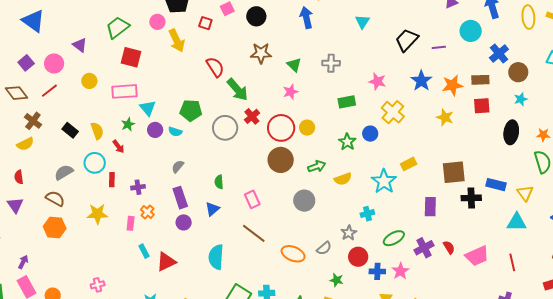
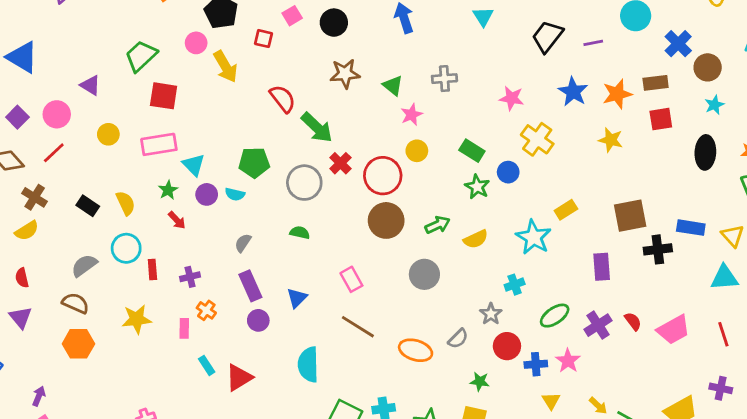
pink star: (291, 92) -> (412, 115), moved
green rectangle: (347, 102) -> (472, 151), moved, turned 48
yellow circle: (307, 128) -> (417, 151), moved
red arrow: (118, 146) -> (177, 220), moved
green semicircle: (219, 182) -> (300, 233), moved, turned 112

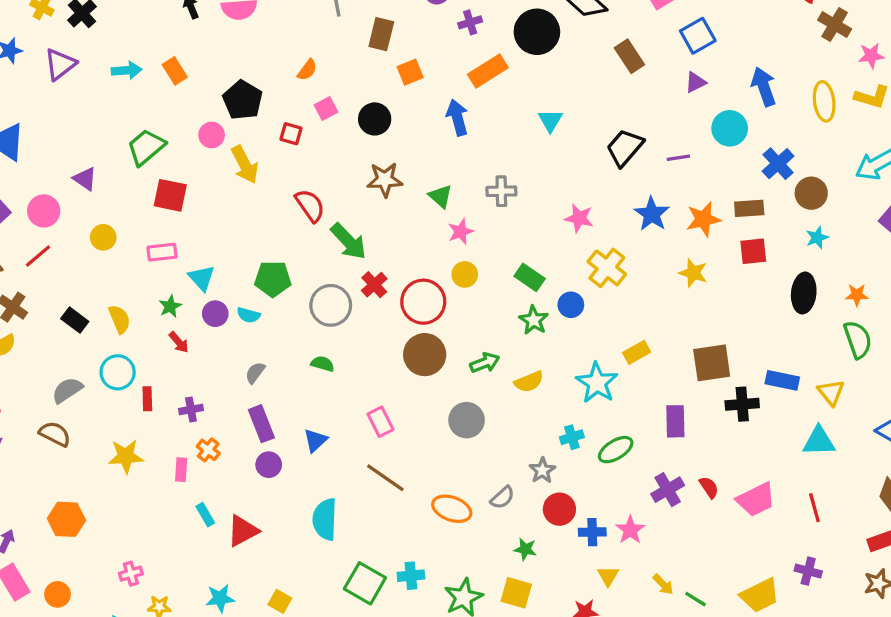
pink rectangle: (159, 144) -> (162, 252), size x0.7
green ellipse: (555, 316) -> (616, 450), moved
orange hexagon: (78, 344) -> (66, 519), moved

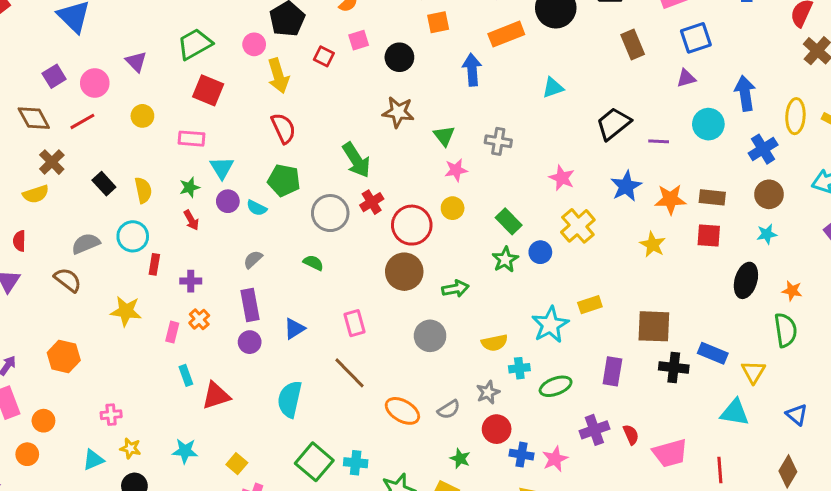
cyan triangle: (550, 120) -> (553, 88), turned 30
blue cross: (778, 164) -> (763, 149), moved
red semicircle: (310, 206) -> (283, 128), moved
yellow semicircle: (529, 382) -> (494, 343), moved

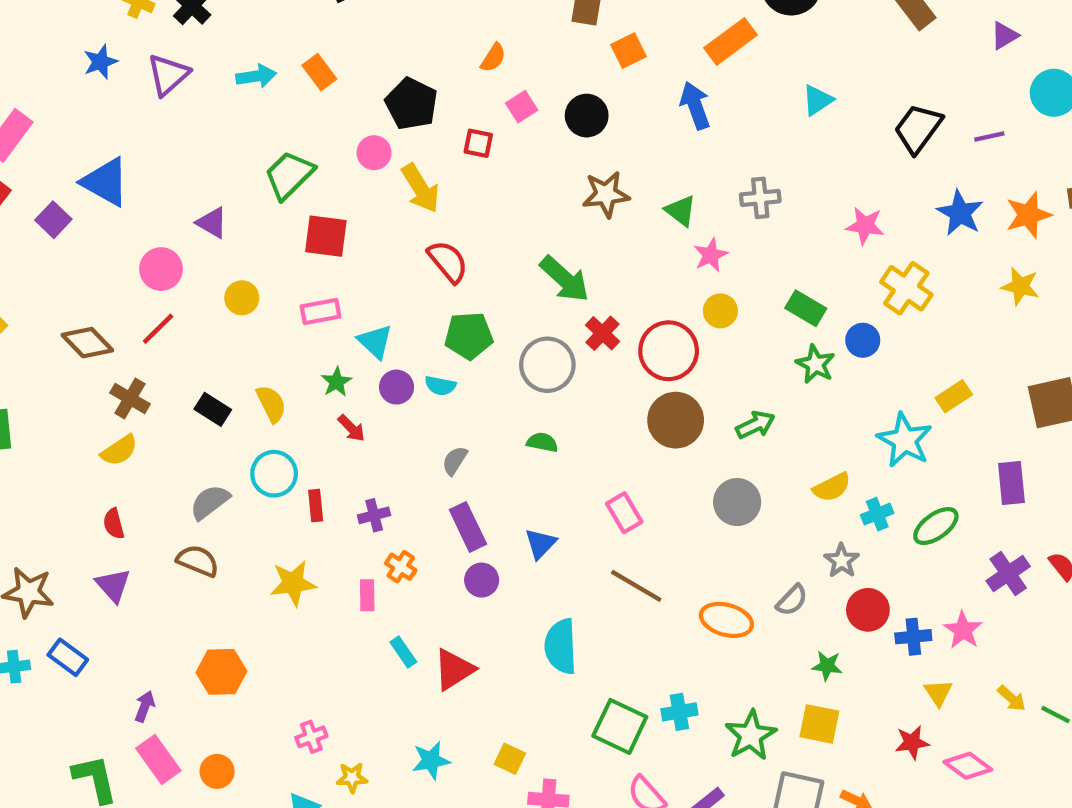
purple square: (54, 76) -> (53, 220), moved

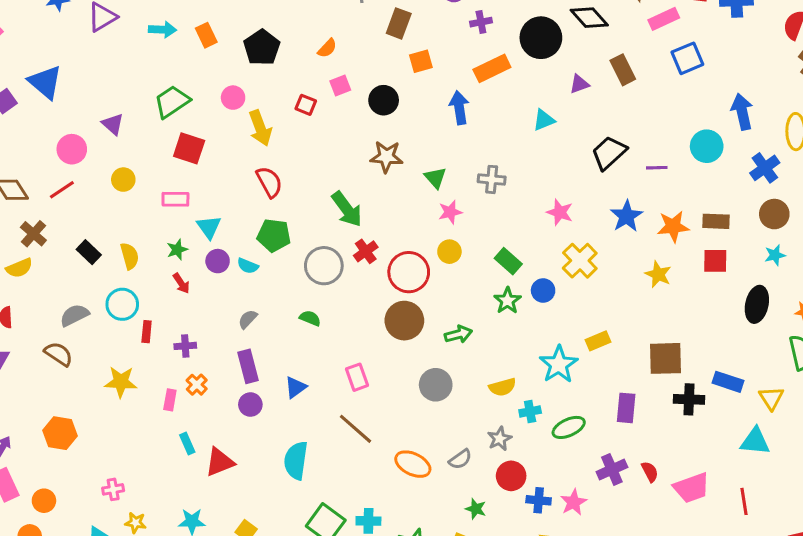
purple triangle: (1004, 36) -> (579, 84), moved
black pentagon: (411, 104) -> (262, 48), moved

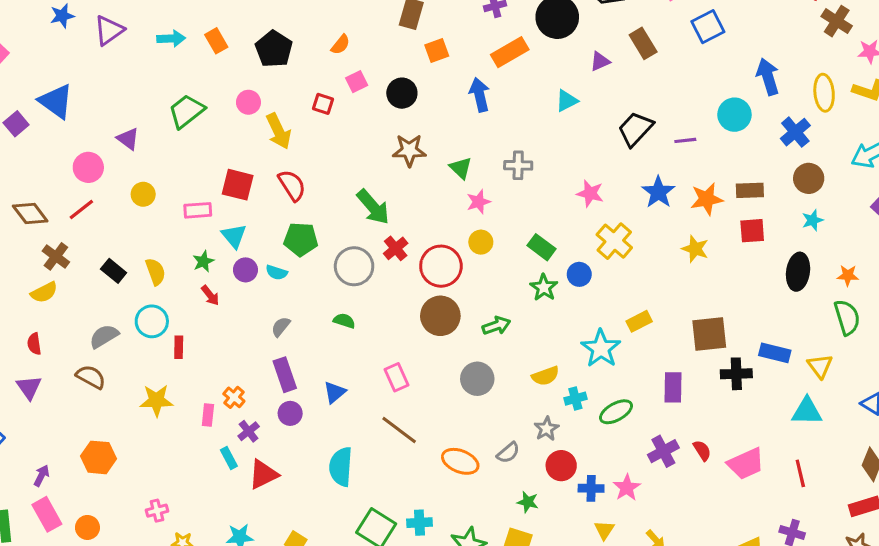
red square: (189, 148) -> (238, 185), moved
purple cross: (185, 346) -> (249, 431), moved, turned -30

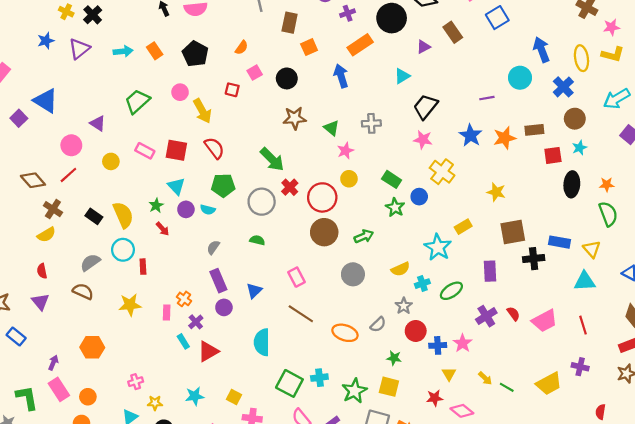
black trapezoid: (635, 129) -> (425, 107), moved
pink rectangle: (198, 210) -> (145, 151), moved, turned 36
red square: (752, 231) -> (553, 155), moved
yellow star: (695, 249) -> (496, 192), moved
yellow semicircle: (155, 272) -> (123, 215), size x1.4

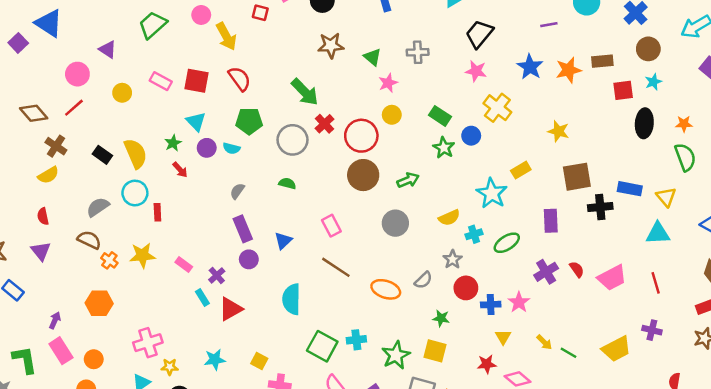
orange cross: (184, 299) -> (109, 260), moved
pink rectangle: (167, 312) -> (184, 264), turned -56
pink cross: (136, 382) -> (148, 343), size x1.6

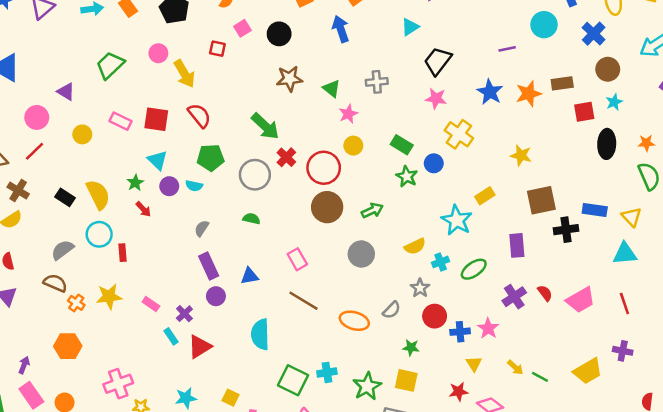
blue triangle: (283, 241) -> (250, 276), turned 36

